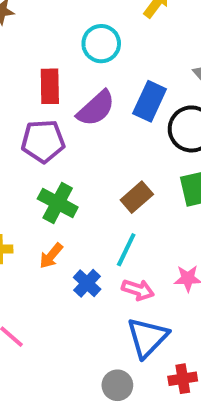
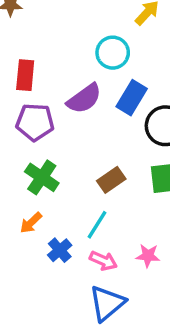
cyan circle: (101, 44) -> (113, 53), moved
red rectangle: (50, 86) -> (25, 75), moved

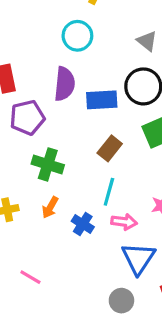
blue rectangle: (132, 98) -> (102, 100), moved, turned 72
purple semicircle: (84, 99) -> (65, 84), turned -32

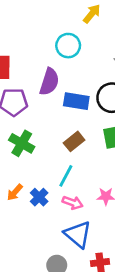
orange arrow: (50, 207) -> (15, 192), moved
blue triangle: (138, 258) -> (78, 234), turned -36

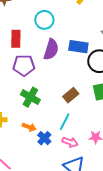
cyan circle: (68, 46) -> (44, 20), moved
blue rectangle: (76, 101) -> (78, 47), moved
orange arrow: (15, 192) -> (29, 127), moved, turned -112

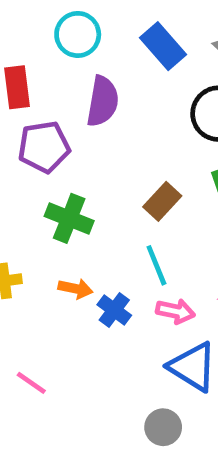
blue rectangle: (78, 47) -> (163, 46), moved, turned 48
cyan line: (65, 122) -> (156, 265), turned -42

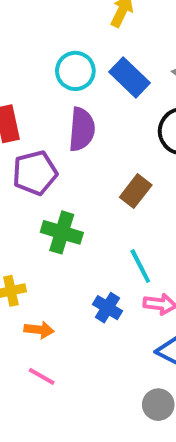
cyan circle: (78, 34) -> (75, 71), moved
brown rectangle: (162, 201) -> (136, 191), moved
orange arrow: (75, 289) -> (39, 330), moved

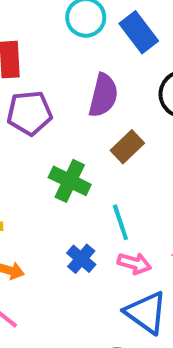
purple semicircle: (82, 129) -> (103, 95), moved
green cross: (62, 232) -> (70, 181), moved

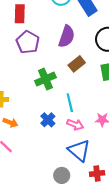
purple pentagon: (30, 113) -> (28, 42), turned 30
green cross: (70, 181) -> (45, 79), turned 36

